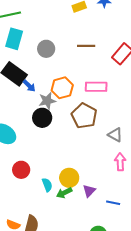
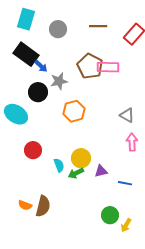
orange hexagon: (62, 88) -> (74, 111), moved
brown pentagon: (84, 116) -> (90, 66), moved
black circle: (42, 118) -> (38, 92), moved
purple triangle: (89, 191) -> (101, 171), turned 32

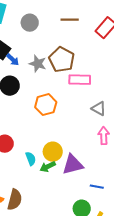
pink rectangle: (108, 67) -> (80, 80), moved
gray star: (59, 81) -> (38, 64), moved, turned 30
purple triangle: (101, 171) -> (73, 165), size x1.6
blue line: (125, 183) -> (97, 187), moved

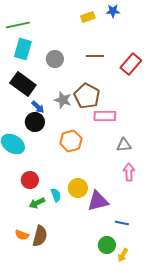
blue arrow: (13, 60) -> (38, 107), moved
gray triangle: (99, 109) -> (124, 145), turned -35
green arrow: (48, 167) -> (37, 203), moved

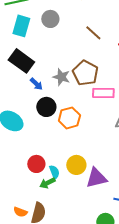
brown line: (95, 56) -> (93, 33), turned 42
gray circle: (55, 59) -> (50, 19), moved
black circle: (35, 122) -> (46, 107), moved
red circle: (30, 180) -> (36, 164), moved
green arrow: (37, 203) -> (47, 183), moved

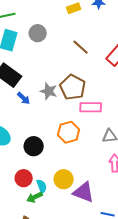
black circle: (46, 107) -> (34, 146), moved
orange hexagon: (69, 118) -> (69, 132), moved
purple triangle: (96, 178) -> (84, 192), turned 35

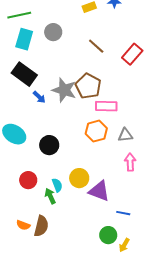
gray star: (49, 91) -> (64, 90), size x1.4
orange hexagon: (69, 132) -> (96, 131), moved
red circle: (24, 178) -> (28, 180), moved
green arrow: (35, 197) -> (50, 196), turned 91

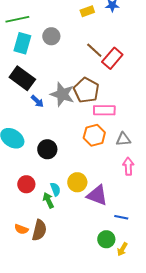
red rectangle: (132, 54) -> (112, 58), moved

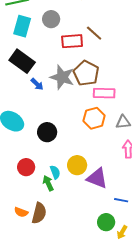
red rectangle: (112, 58) -> (72, 41), moved, turned 45

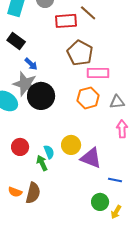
black rectangle: (22, 61) -> (16, 41), size x0.7
gray star: (62, 77) -> (25, 84), moved
black circle: (47, 132) -> (41, 96), moved, size x1.4

